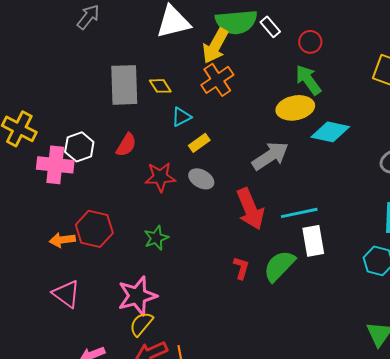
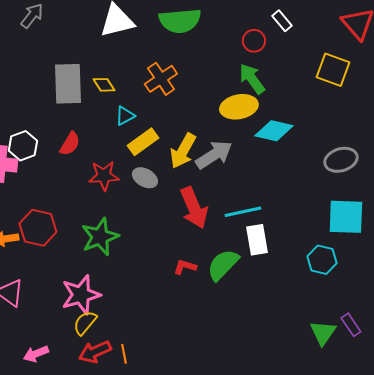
white rectangle: (270, 27) -> (282, 21), moved
yellow arrow: (215, 46) -> (183, 151), moved
yellow rectangle: (199, 143) -> (143, 142), size x1.4
green star: (156, 238) -> (100, 237), size x1.5
red L-shape: (241, 268) -> (185, 267), turned -90

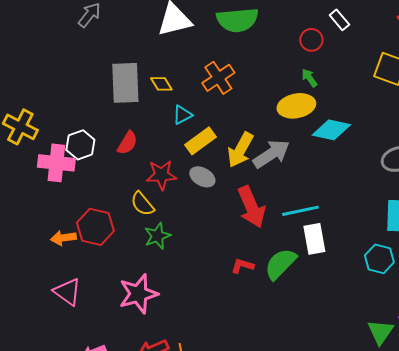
green arrow: (252, 79) -> (309, 78), size x0.6
green star: (100, 237) -> (157, 236), size x0.7
yellow semicircle: (85, 323) -> (142, 204), moved, turned -80

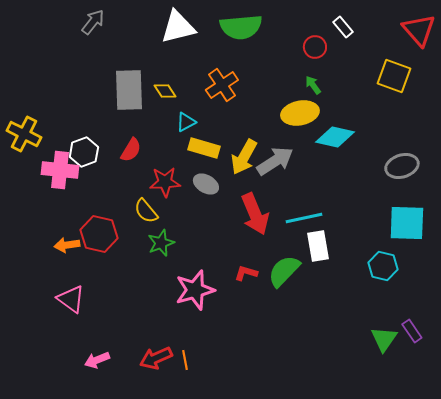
yellow rectangle: (200, 141) -> (204, 148), turned 52
pink star: (138, 294) -> (195, 290), moved

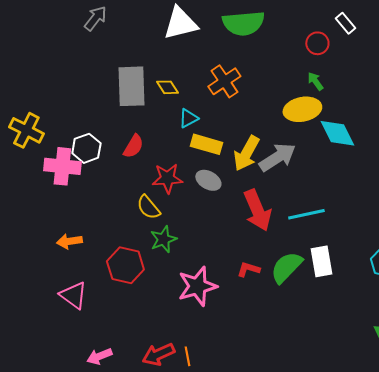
cyan diamond: (335, 137) -> (337, 133), turned 51
red hexagon: (99, 234) -> (125, 265), moved
white rectangle: (318, 246) -> (321, 261), moved

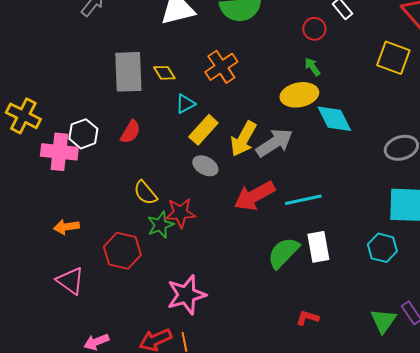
yellow rectangle: (206, 144) -> (203, 130), turned -64
red star: (167, 178) -> (180, 213), moved
red arrow: (257, 210) -> (254, 196), turned 84
red L-shape: (248, 269) -> (307, 318), moved
pink star: (197, 286) -> (186, 295), moved

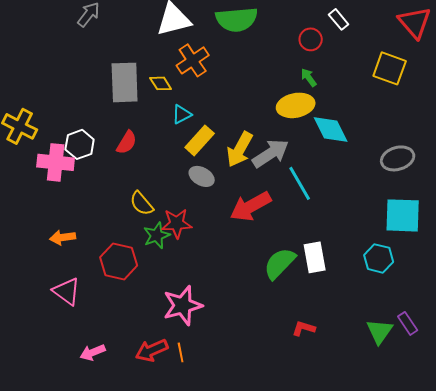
orange cross: (221, 67) -> (193, 60), moved
cyan line: (303, 200) -> (300, 183), moved, turned 72

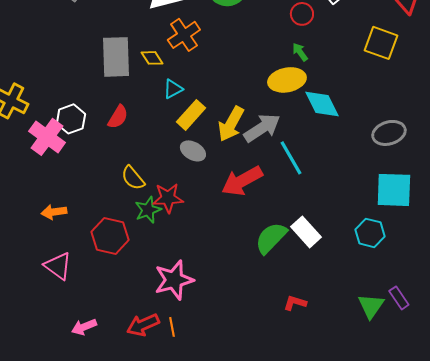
pink cross: (56, 162) -> (47, 137), turned 30
white rectangle: (315, 257) -> (306, 232), turned -32

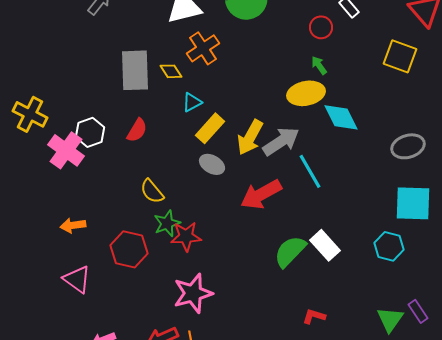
red star: (168, 198) -> (186, 236), moved

